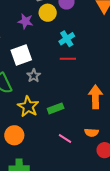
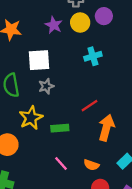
red line: (68, 59) -> (90, 106), moved, turned -49

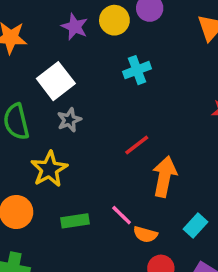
white square: (39, 60) -> (56, 81), turned -30
green rectangle: (60, 128) -> (75, 221), moved
pink line: (61, 163) -> (122, 215), moved

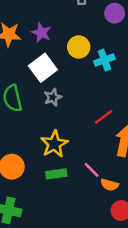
yellow circle: (114, 20) -> (79, 47), moved
purple star: (75, 27) -> (41, 33), moved
yellow star: (49, 169) -> (54, 144), moved

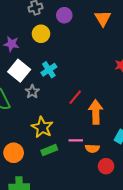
yellow circle: (79, 47) -> (41, 34), moved
cyan cross: (104, 60) -> (49, 70), moved
pink line: (92, 170) -> (76, 140), turned -32

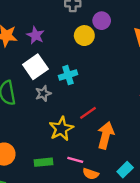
yellow circle: (41, 34) -> (84, 36), moved
yellow star: (42, 127) -> (61, 129), moved

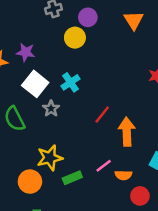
yellow star: (61, 129) -> (50, 158), moved, turned 30
pink line: (75, 160) -> (104, 166), turned -35

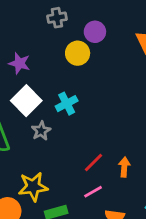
red line: (102, 114) -> (93, 162), moved
orange arrow: (127, 132) -> (124, 167), size x0.6
pink line: (104, 166) -> (93, 192), moved

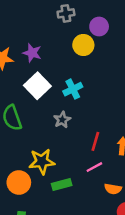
gray star: (41, 131) -> (62, 120), moved
red line: (93, 162) -> (95, 141), turned -30

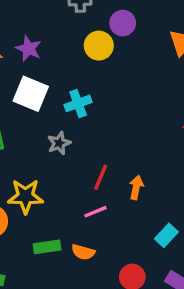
white square: (37, 86) -> (31, 94), turned -30
green rectangle: (62, 184) -> (47, 247), moved
orange semicircle: (113, 189) -> (83, 252), moved

